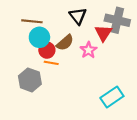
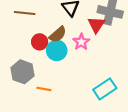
cyan circle: (39, 37) -> (57, 50), moved
orange line: (51, 63) -> (44, 89), moved

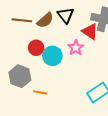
red triangle: (96, 25) -> (90, 31), turned -30
brown semicircle: (58, 34) -> (45, 20), moved

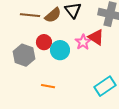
red triangle: (90, 31) -> (96, 37), moved
gray hexagon: (20, 76) -> (24, 55), moved

